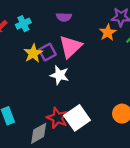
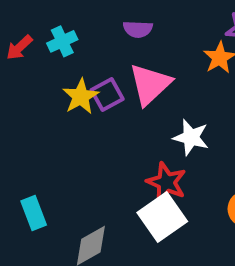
white star: (59, 75) -> (191, 137), moved
red star: (57, 118) -> (166, 182), moved

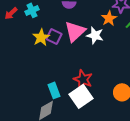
purple square: (107, 94) -> (54, 36), turned -35
white star: (191, 137) -> (95, 35), moved
cyan rectangle: (34, 213) -> (54, 90), moved

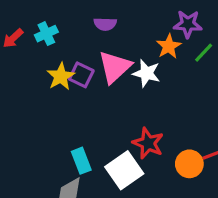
red star: (83, 79) -> (148, 143), moved

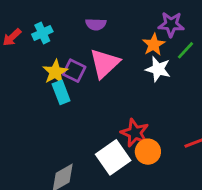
white star: (146, 73) -> (158, 69), moved
cyan rectangle: (81, 161) -> (61, 92), moved
orange circle: (189, 164) -> (148, 152), moved

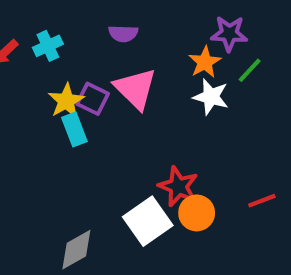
pink triangle: (105, 63) -> (135, 89), turned -32

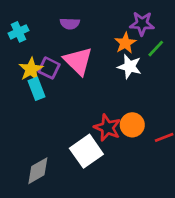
orange circle: (197, 213) -> (132, 125), moved

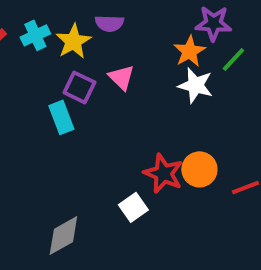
pink triangle: (78, 61) -> (121, 77), size x0.6
yellow star: (31, 69) -> (73, 41), moved
white square: (86, 151) -> (133, 207), size x0.6

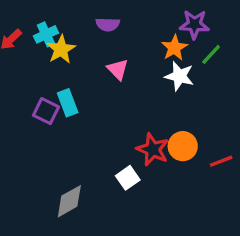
yellow star: (73, 41) -> (61, 49), moved
purple square: (79, 87) -> (46, 111), moved

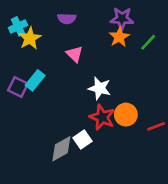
purple star: (194, 24) -> (122, 19), moved
white star: (179, 76) -> (100, 88), moved
cyan rectangle: (68, 103) -> (35, 80), turned 60
gray diamond: (69, 201) -> (61, 149), moved

